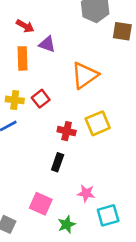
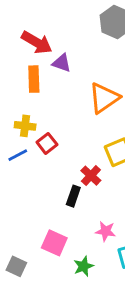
red arrow: (25, 26) -> (37, 42), size x1.5
red square: (41, 99) -> (47, 143), moved
red cross: (67, 131) -> (91, 176), moved, turned 30

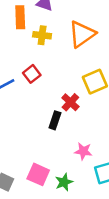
yellow cross: (25, 126) -> (42, 35), moved
pink square: (54, 243) -> (38, 174), moved

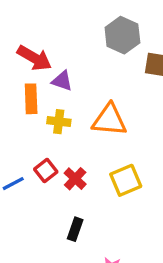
orange triangle: (82, 34) -> (109, 120), turned 40
red cross: (70, 102) -> (75, 179), moved

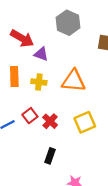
gray hexagon: (122, 35) -> (68, 23), moved
orange rectangle: (31, 99) -> (14, 76), moved

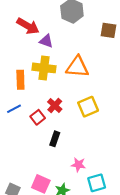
orange rectangle: (14, 76) -> (20, 80), moved
yellow cross: (39, 82) -> (44, 68), size x1.5
red square: (30, 116) -> (38, 117), moved

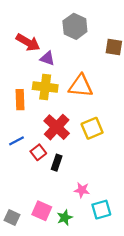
red cross: (55, 106) -> (57, 127), size x1.6
blue line: (14, 109) -> (17, 141), moved
red square: (38, 117) -> (38, 152), moved

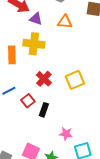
orange triangle: (81, 86) -> (65, 22), moved, size x0.7
red cross: (57, 127) -> (44, 79), size x0.7

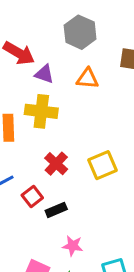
black rectangle: (44, 110) -> (56, 210), turned 48
pink star: (66, 134) -> (73, 246), moved

